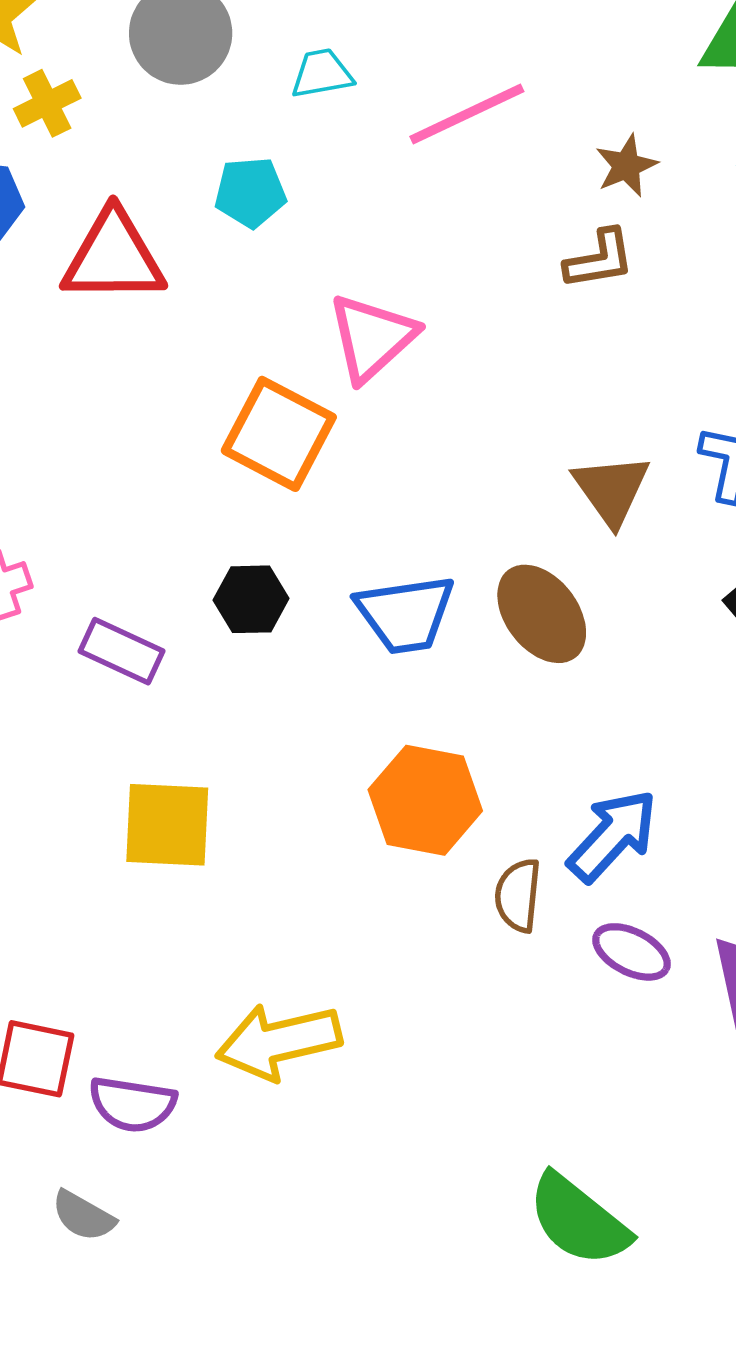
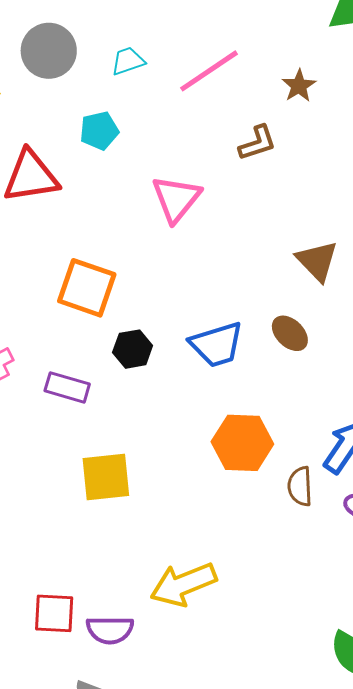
brown L-shape: (599, 259) -> (257, 143), moved
orange square: (279, 434) -> (87, 288), moved
brown ellipse: (542, 614) -> (290, 333), size x0.7

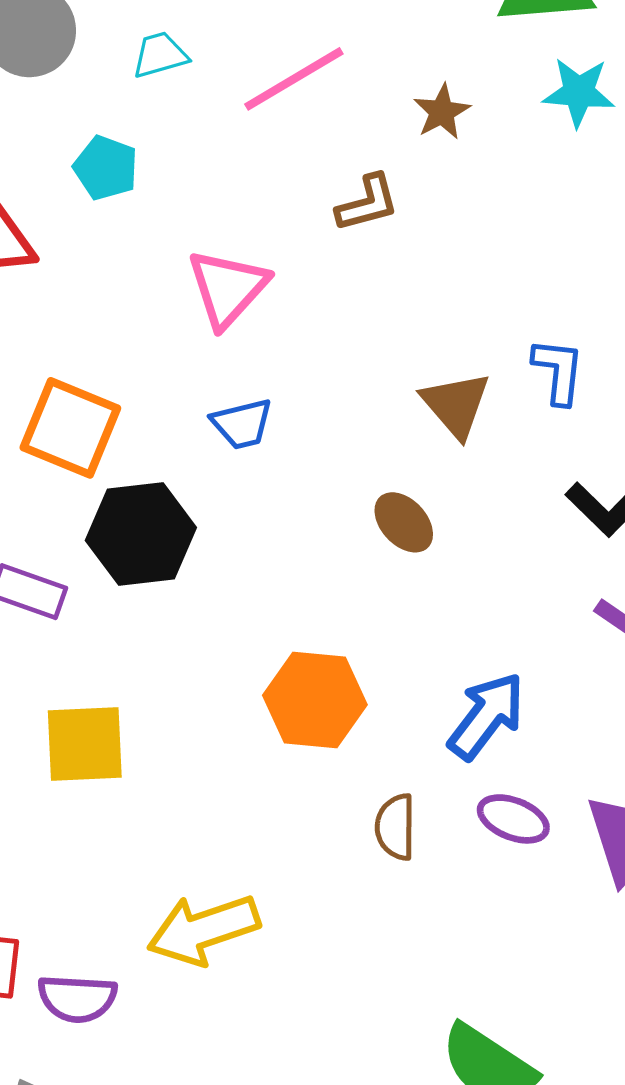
cyan pentagon: (99, 131) -> (106, 168), turned 30
blue trapezoid: (217, 344) -> (242, 424), moved, size x0.7
black hexagon: (133, 349) -> (141, 534), size x1.6
brown semicircle: (300, 486) -> (395, 827), moved

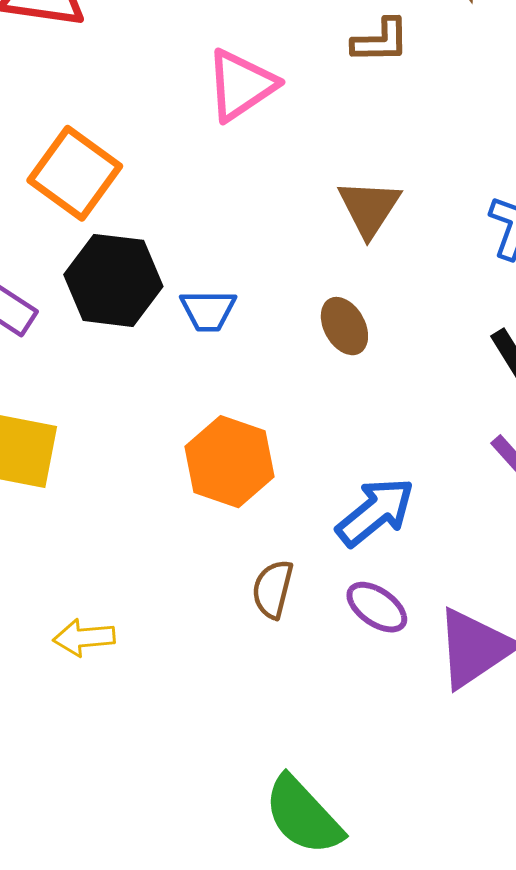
brown triangle: (456, 405) -> (369, 208), moved
blue trapezoid: (242, 424) -> (208, 311), moved
yellow arrow: (203, 930) -> (84, 638), size x0.6

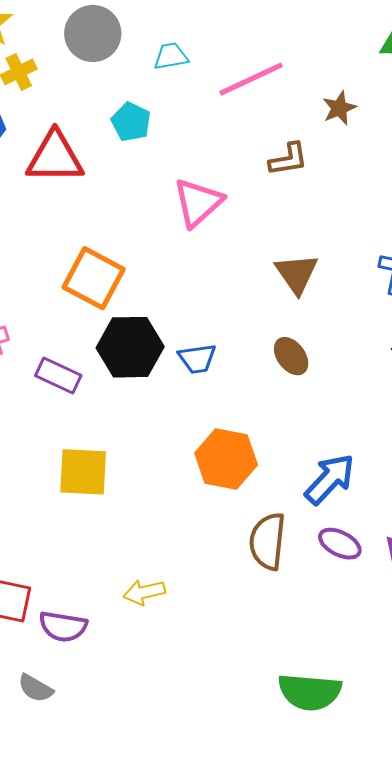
brown semicircle: (273, 589) -> (267, 541), size x1.4
green semicircle: (303, 816) -> (310, 692), turned -34

